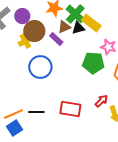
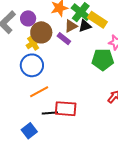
blue circle: (40, 67) -> (32, 65), moved
red rectangle: (70, 109) -> (66, 109), moved
orange line: (13, 114) -> (39, 92), moved

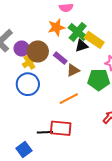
purple circle: (28, 18) -> (22, 49), moved
brown triangle: (71, 26) -> (73, 70), moved
orange line: (39, 92) -> (69, 99), moved

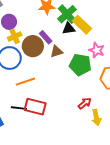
brown circle: (38, 51) -> (33, 46), moved
orange line: (69, 99) -> (25, 82), moved

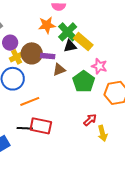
purple rectangle: (46, 37) -> (48, 56), turned -40
brown circle: (33, 46) -> (32, 53), moved
green pentagon: (80, 65) -> (84, 82), turned 30

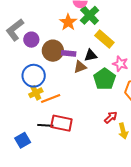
orange star: (47, 25) -> (68, 22), turned -30
green cross: (68, 32) -> (90, 15), moved
black triangle: (70, 46) -> (91, 55), moved
yellow cross: (17, 57) -> (36, 93), moved

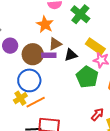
green cross: (90, 15) -> (80, 14), moved
yellow rectangle: (104, 39) -> (95, 46), moved
brown triangle: (80, 67) -> (55, 44), moved
blue circle: (34, 76) -> (29, 80), moved

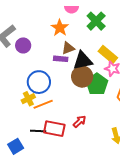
brown circle: (33, 54) -> (82, 77), moved
black triangle: (71, 55) -> (83, 61), size x1.5
red arrow: (97, 114) -> (80, 122), moved

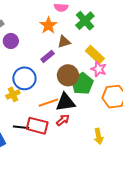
brown triangle: (68, 48) -> (64, 42), moved
purple rectangle: (61, 59) -> (48, 56), turned -48
black triangle: (83, 61) -> (65, 102), moved
orange line: (43, 104) -> (48, 103), moved

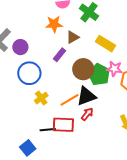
orange star: (48, 25) -> (54, 24), turned -30
pink star: (99, 69) -> (114, 69), moved
blue circle: (24, 78) -> (29, 73), moved
yellow cross: (13, 94) -> (41, 98), moved

